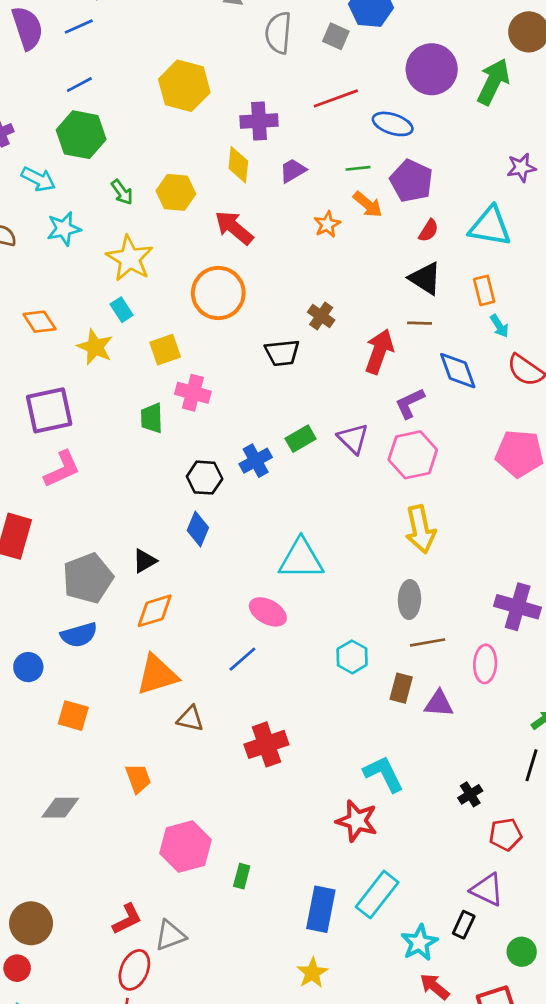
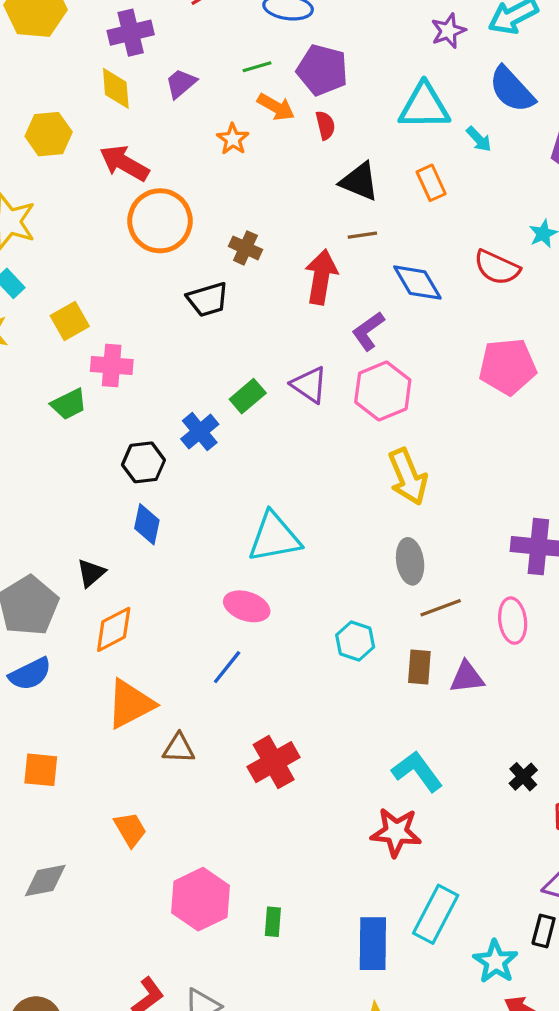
red semicircle: (429, 231) -> (325, 125), moved, turned -35
orange circle: (218, 293) -> (160, 221), moved
cyan arrow: (499, 326) -> (479, 139), moved
green trapezoid: (152, 418) -> (69, 404), turned -104

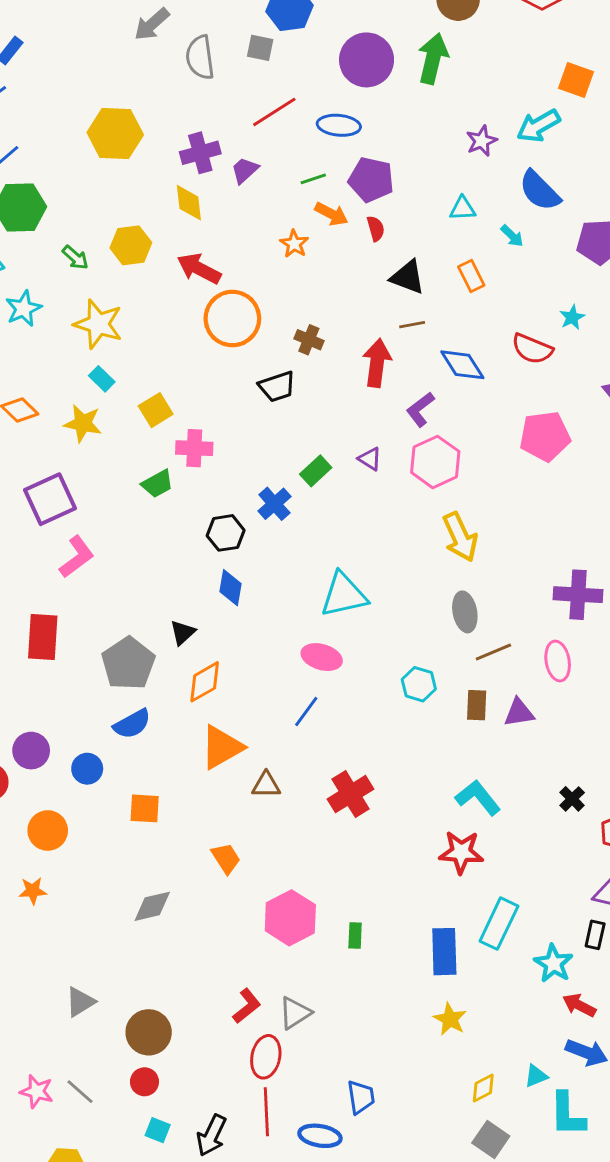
purple trapezoid: (181, 83) -> (245, 170), moved
cyan triangle: (424, 106) -> (463, 209), size x0.6
purple triangle: (309, 385) -> (370, 459), size x0.7

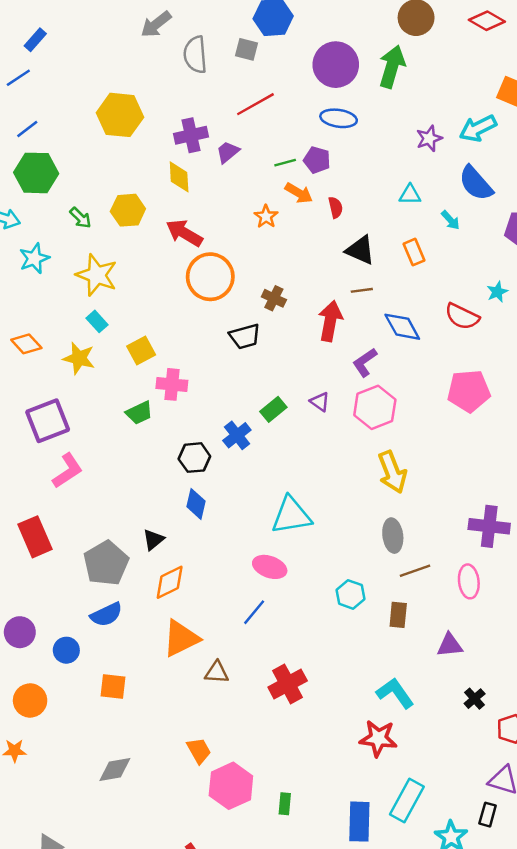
blue ellipse: (339, 125) -> (339, 118), moved
purple pentagon: (371, 180) -> (317, 160), moved, size x0.7
red rectangle: (43, 637) -> (35, 537), turned -30
purple triangle: (519, 713) -> (450, 645), moved
orange trapezoid: (226, 858) -> (199, 751), moved

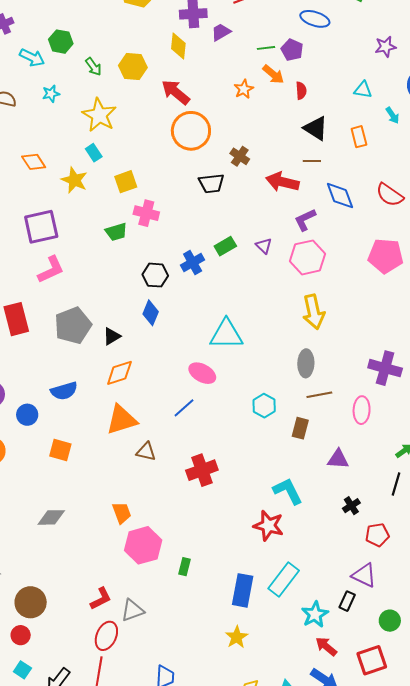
green hexagon: (36, 173) -> (61, 42), moved, size x0.7
cyan star: (34, 258) -> (51, 94), size x0.7
red arrow: (330, 321) -> (282, 182), turned -96
gray pentagon: (106, 563) -> (73, 325), moved

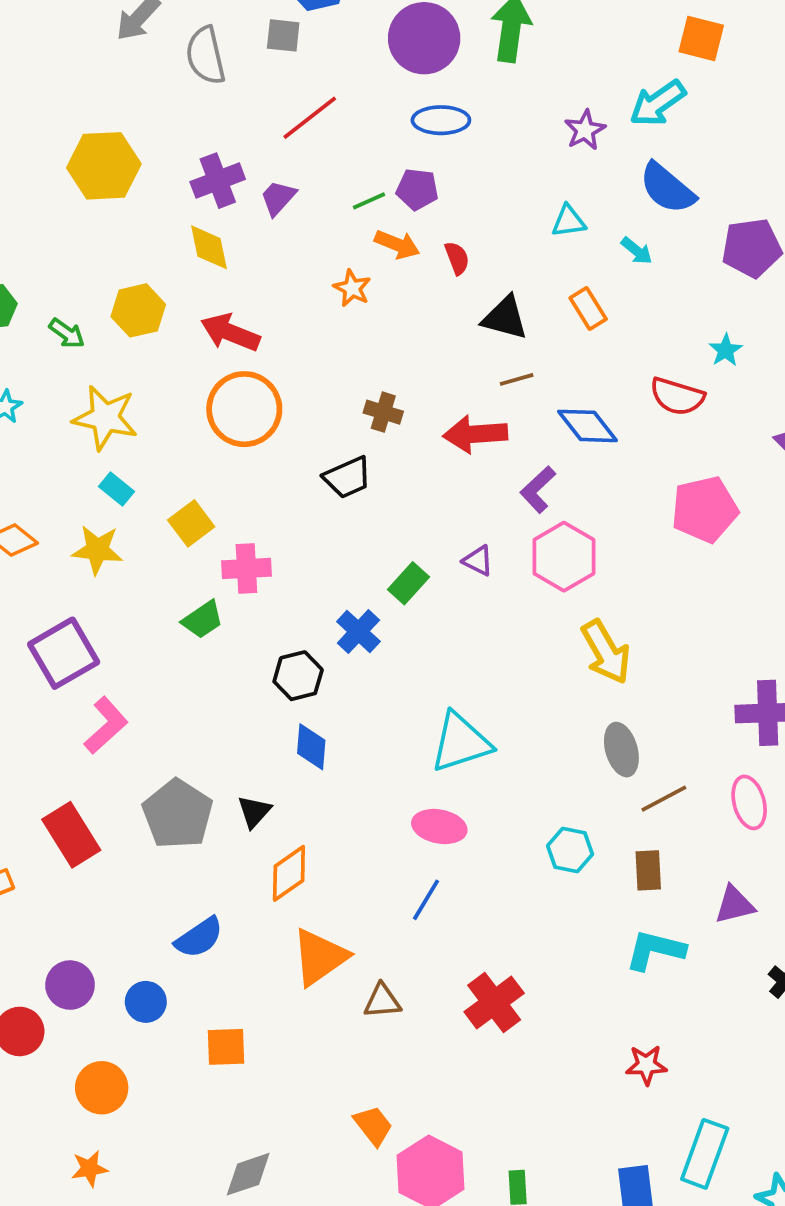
orange circle: (191, 131) -> (244, 409), moved
cyan L-shape: (288, 491) -> (655, 950), moved, turned -32
red star: (268, 526) -> (646, 1065), size x0.7

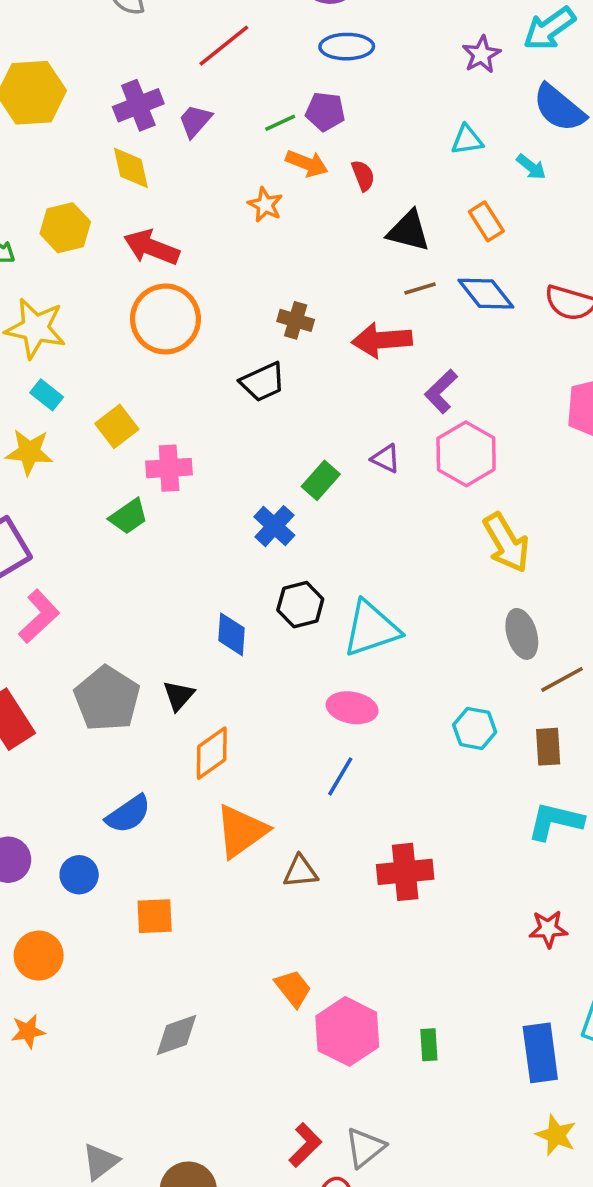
blue diamond: (587, 426) -> (486, 294), moved
black hexagon: (298, 676) -> (300, 605), moved
red cross: (494, 1003) -> (405, 872), turned 32

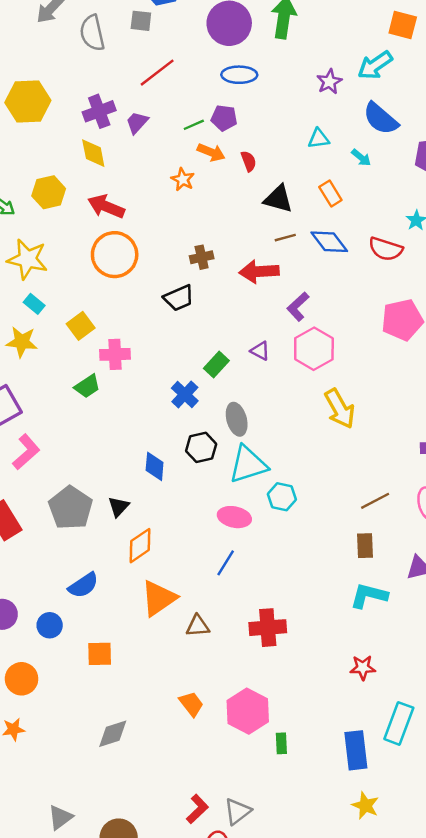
brown cross: (296, 320) -> (202, 257), turned -30
gray ellipse: (522, 634) -> (237, 419), moved
cyan hexagon: (475, 728) -> (282, 497), moved
pink hexagon: (347, 1031) -> (248, 711), moved

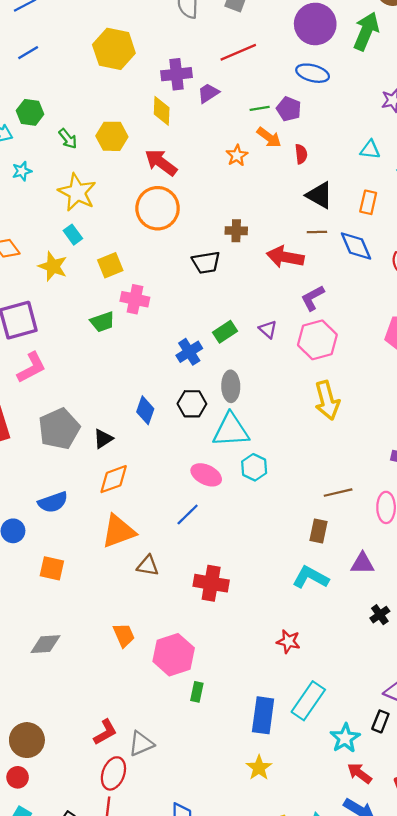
orange rectangle: (330, 193) -> (368, 202), turned 30

